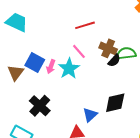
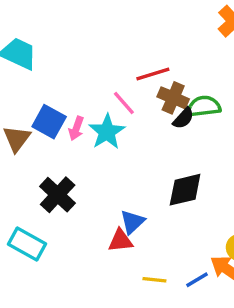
red line: (85, 25) -> (153, 74), moved
blue triangle: (90, 115) -> (132, 222), moved

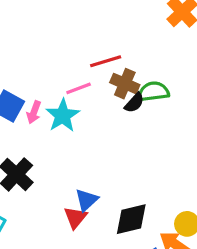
pink line: (124, 103) -> (79, 88), turned -70
black diamond: (185, 190) -> (131, 219), moved
red triangle: (120, 241) -> (75, 218), turned -45

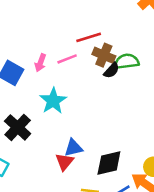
pink arrow: (34, 112) -> (40, 63), moved
cyan star: (63, 115) -> (53, 101), moved
blue triangle: (87, 200) -> (73, 148), turned 30

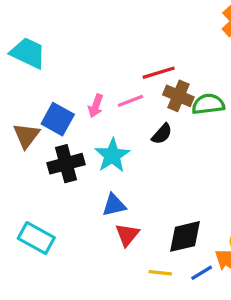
black semicircle: (111, 70) -> (162, 134), moved
black cross: (18, 127) -> (66, 164), moved, turned 32
blue triangle: (73, 148) -> (114, 205), moved

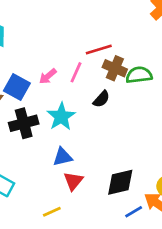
pink line: (130, 101) -> (76, 72), turned -45
pink arrow: (96, 106) -> (48, 76), turned 30
yellow line: (160, 273) -> (52, 212), moved, turned -30

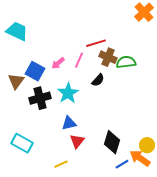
black diamond: (120, 182) -> (112, 142), turned -60

